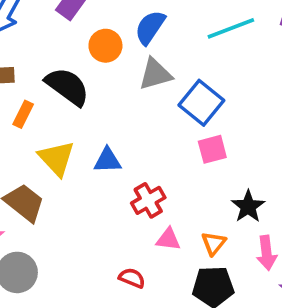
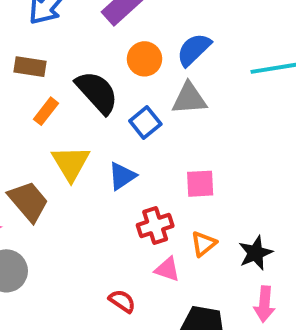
blue square: (201, 103) -> (145, 123), moved, size x0.7
pink square: (212, 149) -> (200, 184), moved
blue triangle: (107, 160) -> (122, 176), turned -44
orange triangle: (214, 243) -> (204, 244), moved

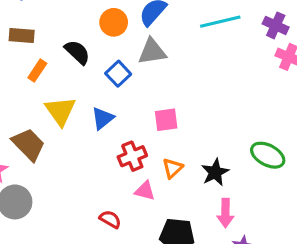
black semicircle: (97, 92) -> (77, 52), size x0.7

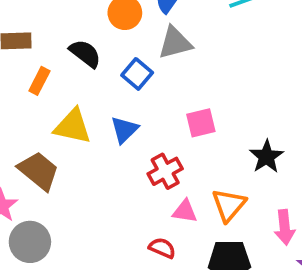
yellow triangle: (60, 111) -> (73, 126), turned -36
orange triangle: (173, 168) -> (229, 205), moved, size x1.4
black star: (215, 172) -> (266, 157), moved
red semicircle: (110, 219) -> (162, 248), moved

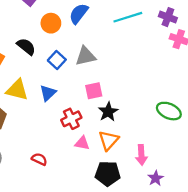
gray triangle: (175, 43) -> (86, 56), moved
black star: (266, 157) -> (108, 112), moved
red semicircle: (162, 248) -> (39, 159), moved

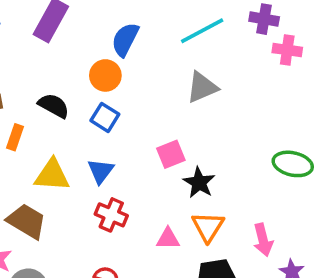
orange circle: (51, 23) -> (105, 75), moved
gray triangle: (86, 56) -> (202, 87), moved
red cross: (71, 119) -> (111, 215), moved, turned -30

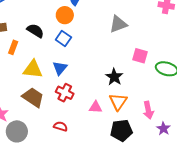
pink square: (171, 154) -> (140, 56), moved, turned 35
brown trapezoid: (27, 221) -> (33, 97), moved

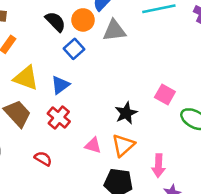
gray triangle: (118, 24) -> (114, 31), moved
black semicircle: (35, 31) -> (55, 22), moved

